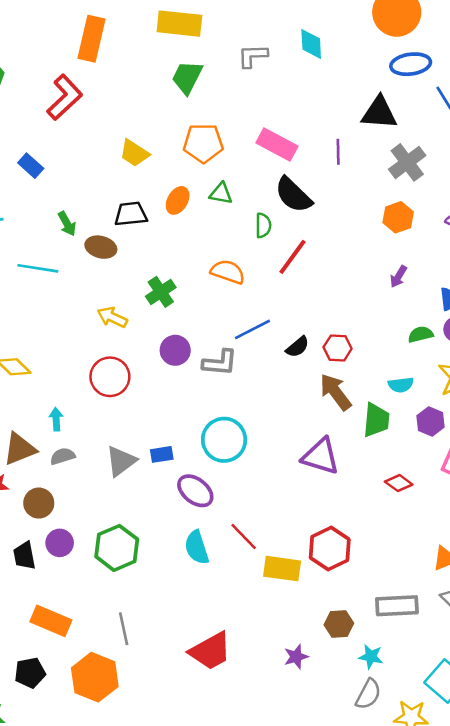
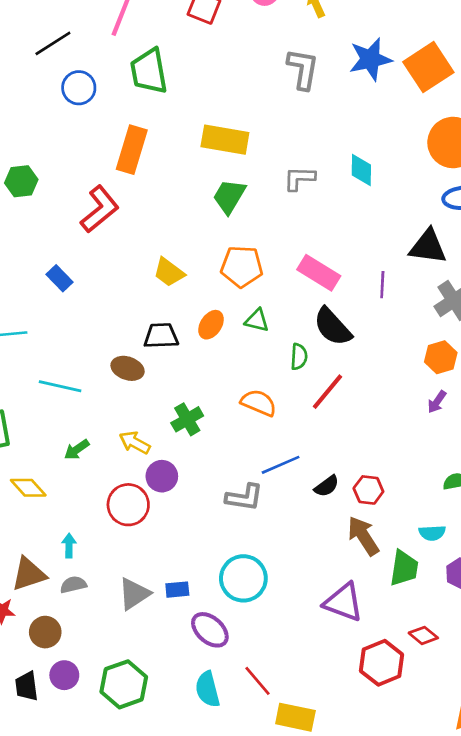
green arrow: (67, 224) -> (77, 450), moved, turned 80
purple arrow: (398, 277) -> (437, 402), moved
purple circle: (175, 350) -> (162, 476), moved
red hexagon: (330, 549) -> (382, 663), moved

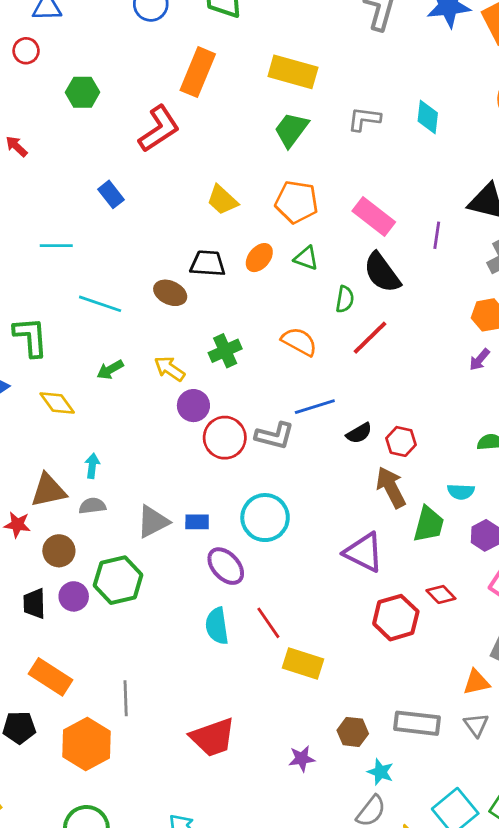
red circle: (128, 505) -> (225, 438), moved
green hexagon: (124, 684) -> (118, 580), moved

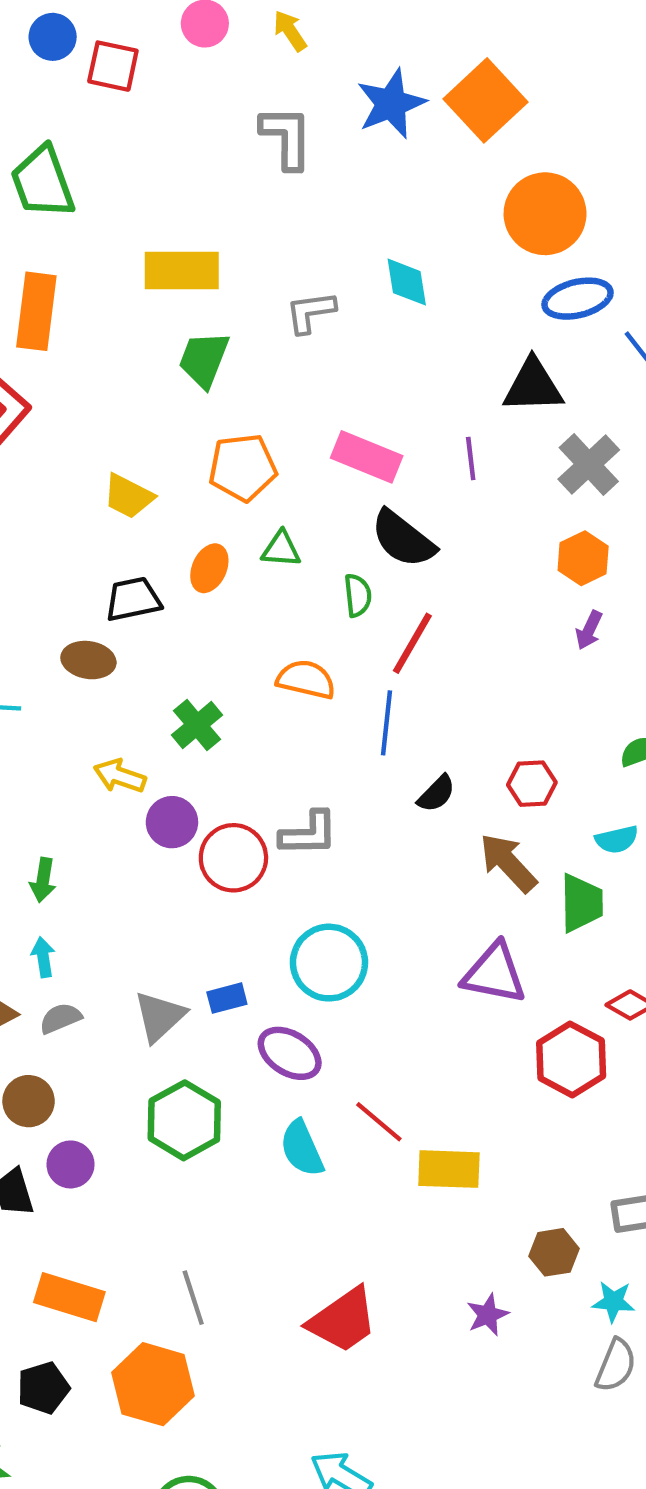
green arrow: (110, 370) -> (43, 880), moved, turned -36
blue line: (315, 407) -> (387, 723), moved, turned -51
red hexagon: (401, 441) -> (532, 784), moved
green hexagon: (118, 580) -> (184, 1120), moved

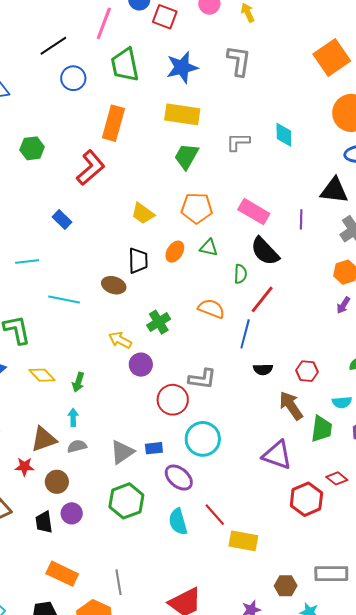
blue star: (391, 104) -> (182, 67), moved
black trapezoid: (133, 599) -> (138, 261), turned 92
black semicircle: (436, 794) -> (263, 369), turned 36
red circle: (233, 858) -> (173, 400), moved

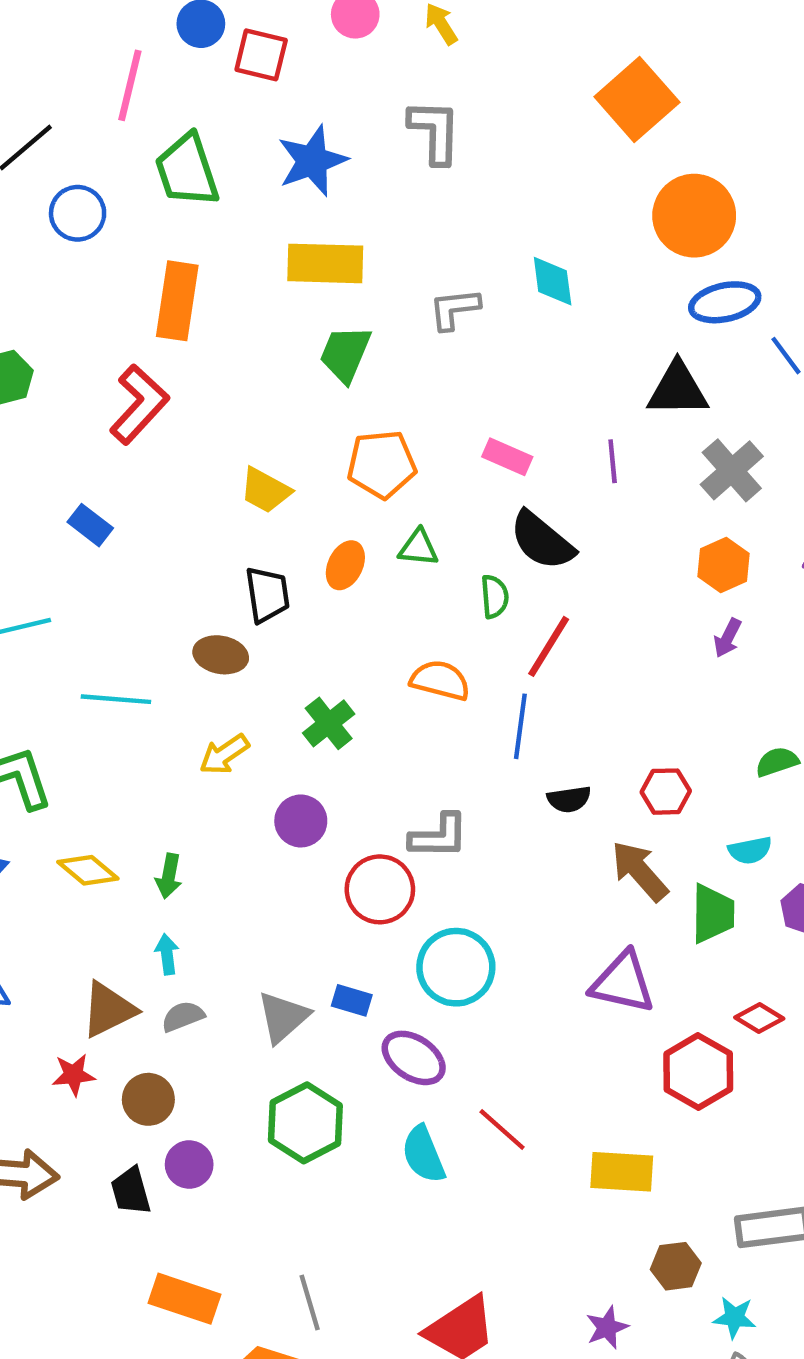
pink rectangle: (254, 212) -> (507, 457), size x0.7
yellow arrow: (120, 340) -> (224, 754), moved, turned -55
blue rectangle: (154, 448) -> (352, 1000), turned 30
yellow rectangle: (243, 541) -> (622, 1172), moved

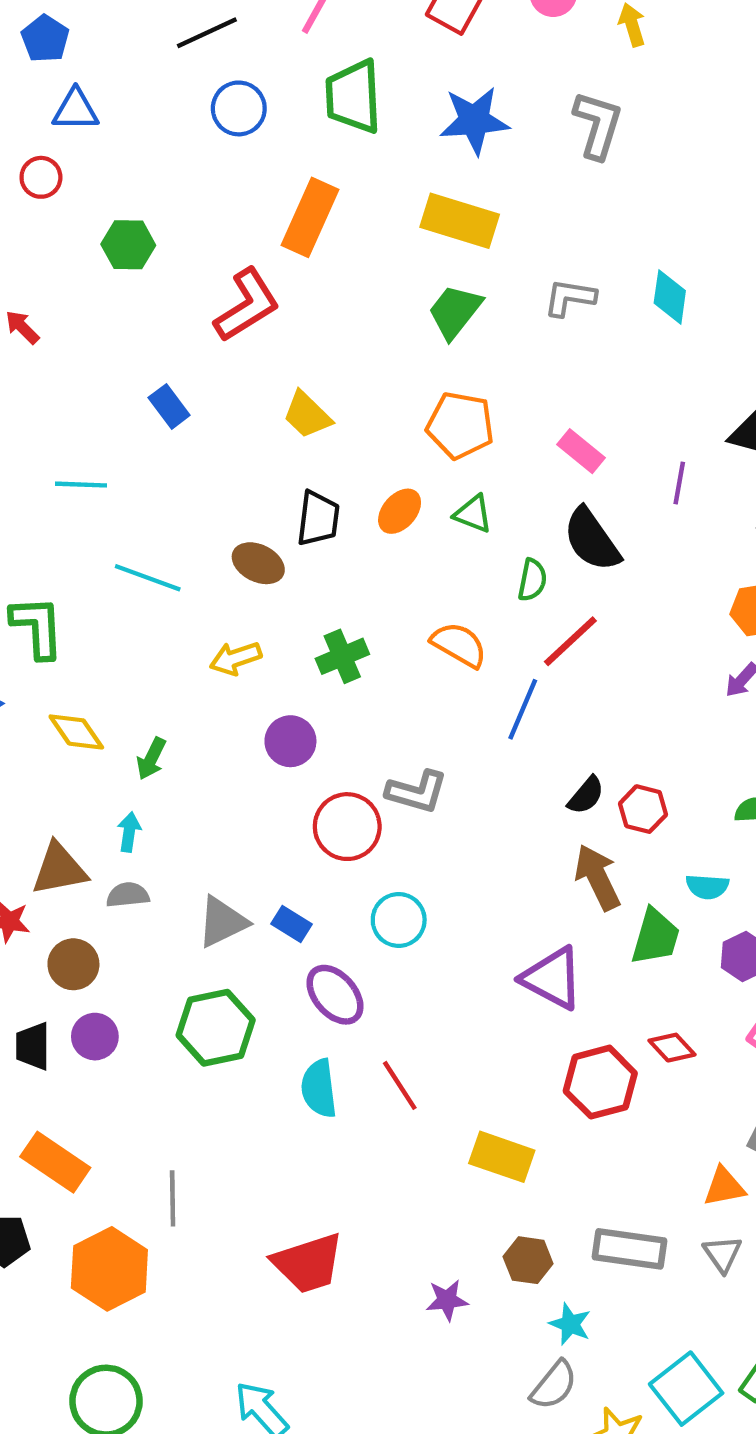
yellow trapezoid: (265, 490) -> (307, 415), moved
black semicircle: (569, 799) -> (586, 795), moved, turned -57
cyan circle: (456, 967) -> (399, 920), size x0.7

